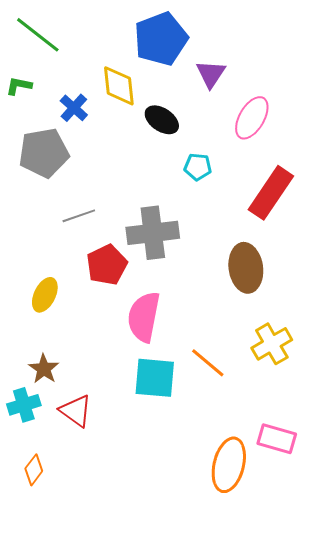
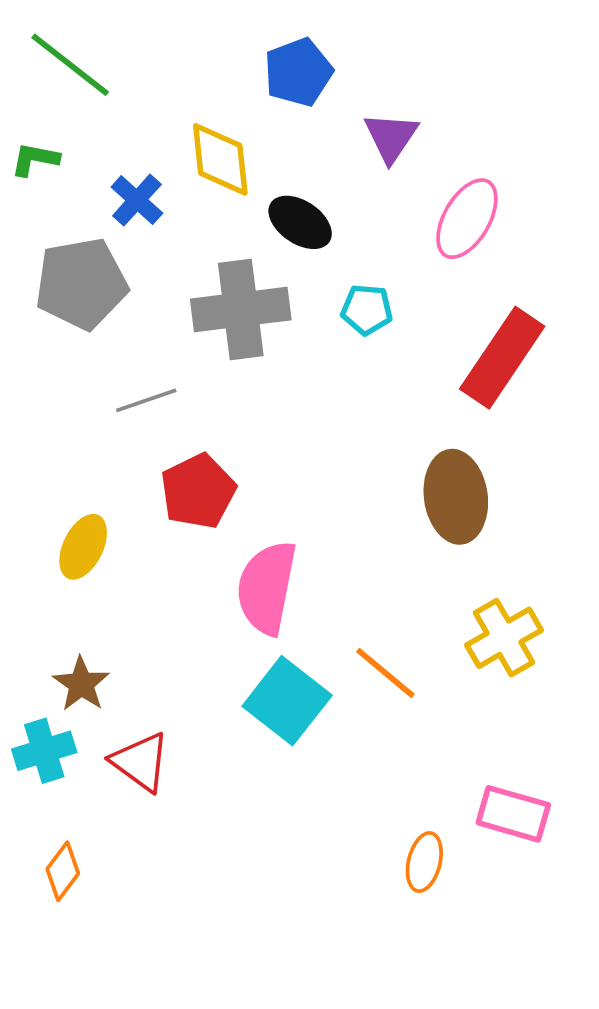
blue pentagon: (161, 39) -> (298, 72), size x0.7
gray cross: (153, 233) -> (241, 309), moved
cyan square: (155, 378) -> (287, 701), turned 33
orange ellipse: (229, 465) -> (424, 862), size x0.6

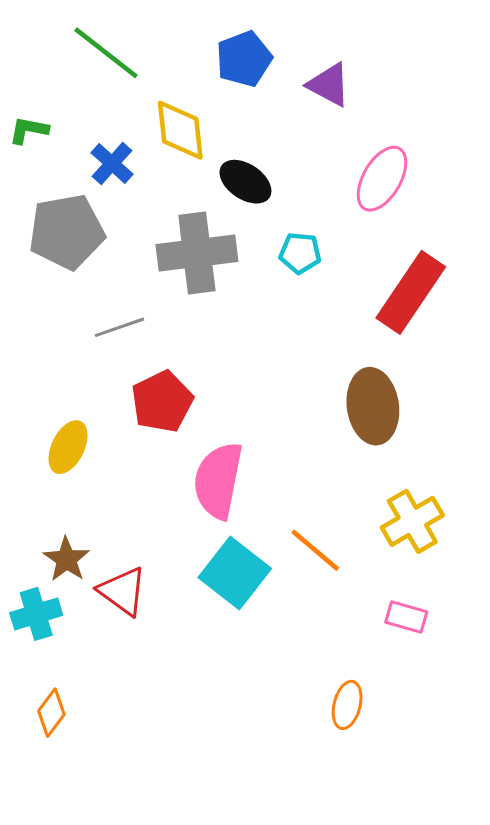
green line: (70, 65) -> (106, 53), moved
purple triangle: (391, 137) -> (329, 85), moved, turned -36
red triangle: (141, 762) -> (123, 591), moved
pink rectangle: (513, 814) -> (406, 617), moved, size x0.7

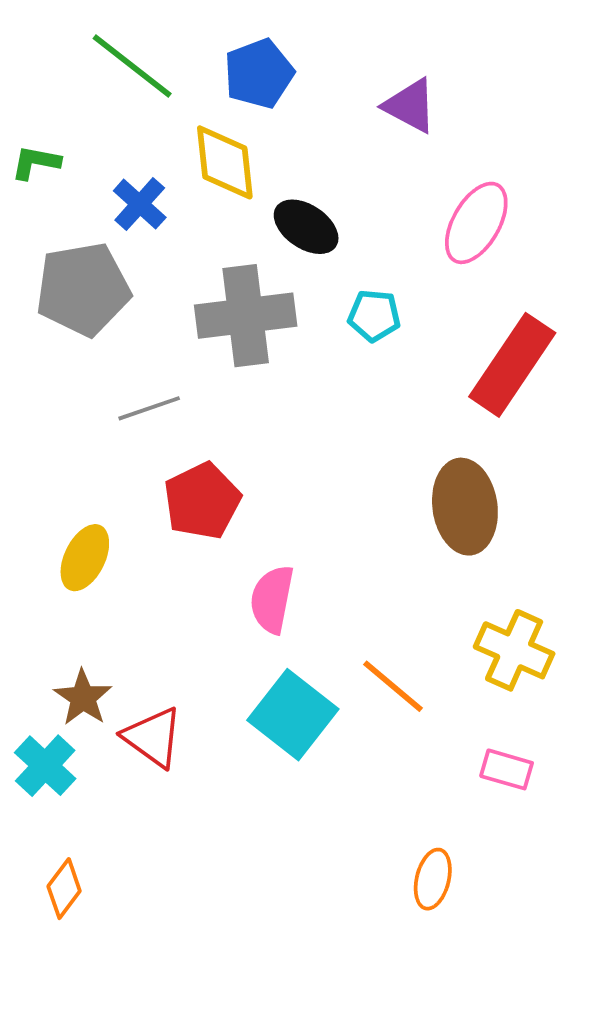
blue pentagon: (244, 59) -> (259, 74), moved
pink semicircle: (218, 480) -> (272, 599), size x0.7
yellow cross: (412, 521) -> (514, 650), turned -36
cyan cross: (36, 614) -> (45, 766), turned -30

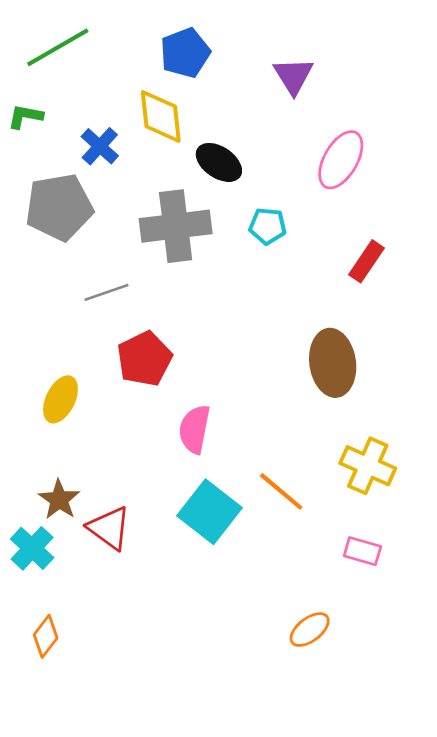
green line: (132, 66) -> (58, 47), moved, turned -68
purple triangle: (410, 106) -> (293, 76), turned 30
red rectangle: (512, 365) -> (366, 261), size x0.6
orange ellipse: (433, 879) -> (310, 630), turned 39

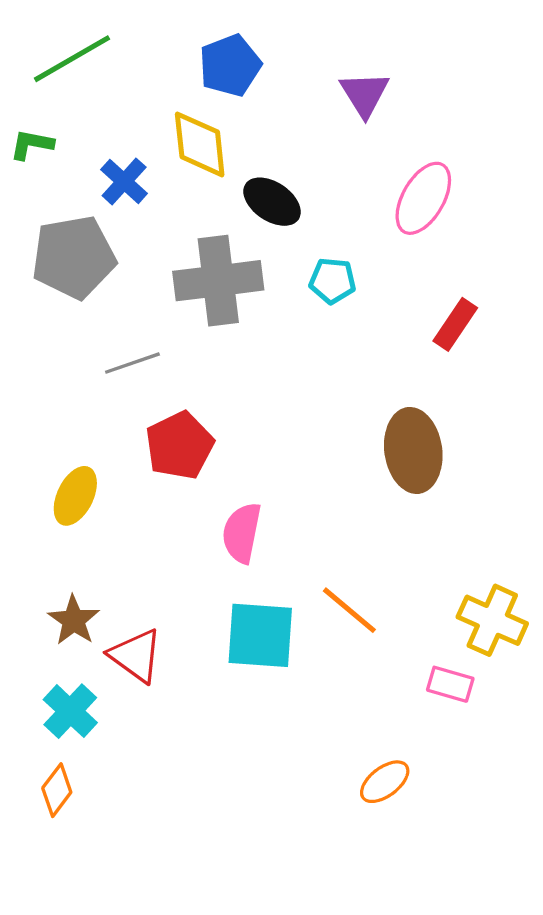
yellow cross: (368, 466) -> (492, 620), moved
cyan square: (209, 512) -> (260, 635), turned -34
cyan cross: (32, 548) -> (70, 711), moved

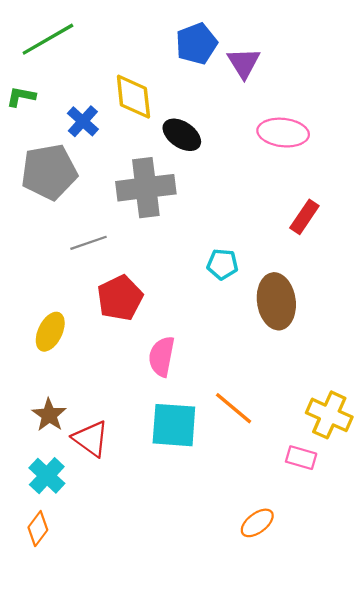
blue pentagon: (230, 65) -> (196, 44), moved
pink ellipse: (423, 198) -> (283, 133), turned 66
cyan pentagon: (333, 281) -> (222, 264), moved

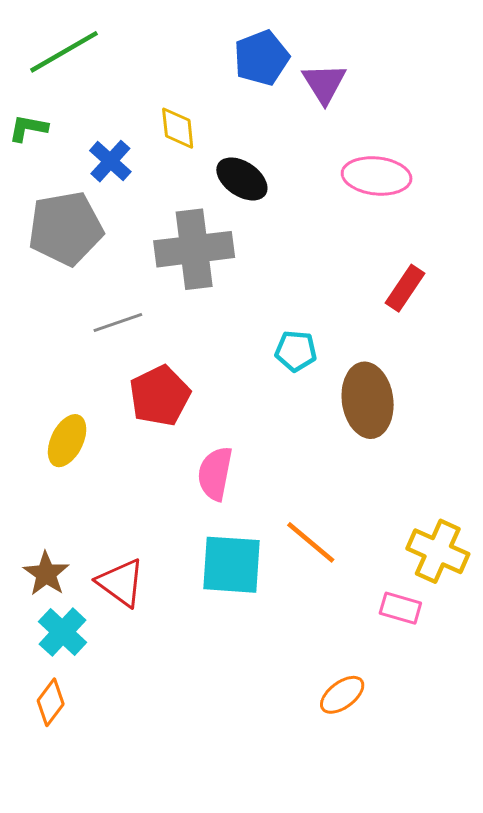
yellow diamond: (133, 97) -> (178, 128), size x0.7
brown star: (49, 415) -> (46, 574), moved

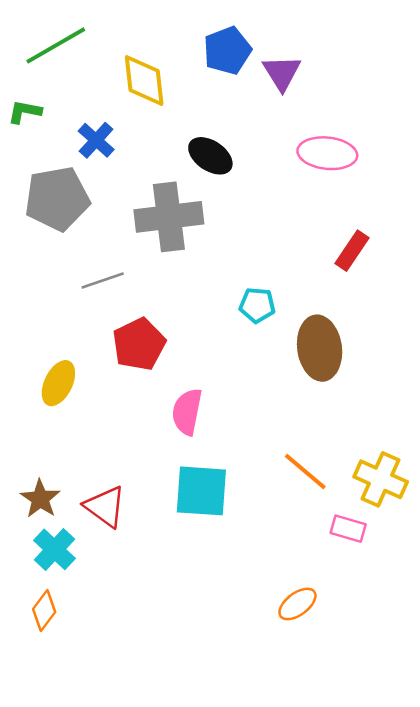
yellow diamond: (178, 128) -> (144, 80), moved, size x1.4
orange line: (311, 542) -> (305, 471), moved

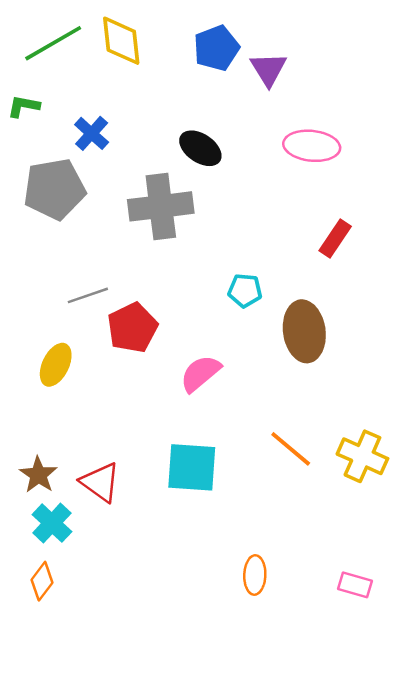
yellow diamond: (144, 80) -> (121, 41), moved
gray line: (103, 281) -> (88, 295), moved
pink semicircle: (187, 412) -> (200, 373), moved, turned 39
pink rectangle: (348, 529) -> (355, 585), moved
orange ellipse: (297, 604) -> (255, 575), moved, turned -51

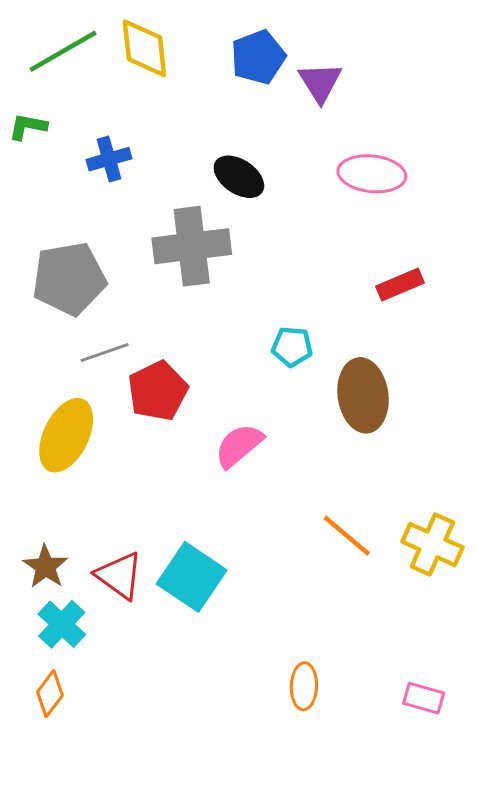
blue cross: (92, 133) -> (109, 159), turned 32
gray pentagon: (54, 189) -> (69, 279), moved
red rectangle: (335, 239) -> (400, 285), turned 33
yellow ellipse: (56, 365) -> (66, 435), size x1.4
cyan square: (192, 467) -> (192, 577), moved, turned 30

